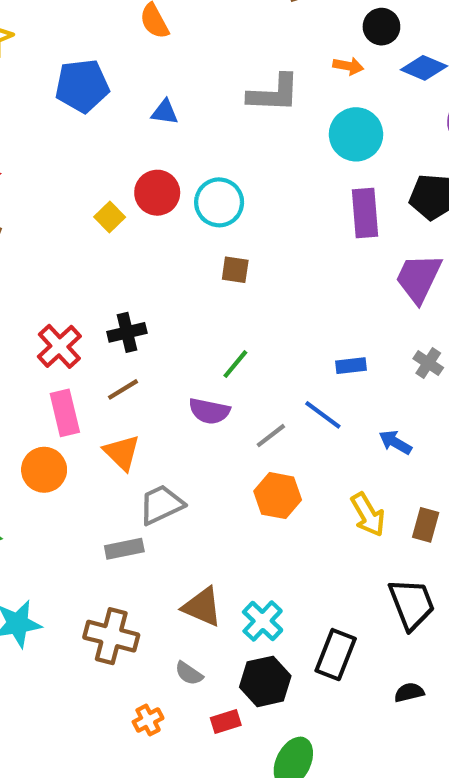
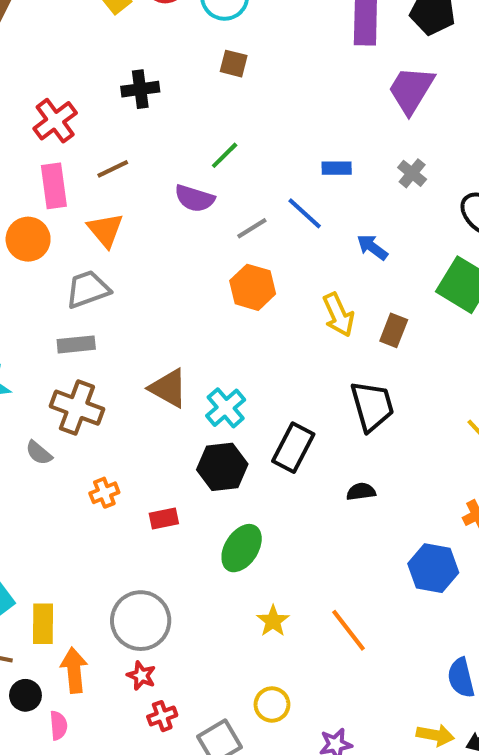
black cross: (127, 332) -> (140, 89), moved
gray trapezoid: (161, 505) -> (88, 289), moved
gray rectangle: (124, 549) -> (76, 344), moved
gray semicircle: (189, 673) -> (39, 453), moved
red rectangle: (226, 722) -> (164, 518), moved

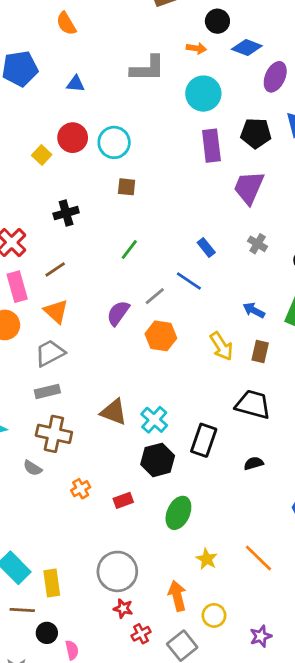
blue rectangle: (337, 168) -> (206, 247), turned 60
purple semicircle: (195, 198) -> (118, 313), moved, turned 116
blue arrow: (372, 247) -> (254, 310), moved
black trapezoid: (372, 406) -> (253, 404), turned -51
orange arrow: (74, 670) -> (177, 596), moved

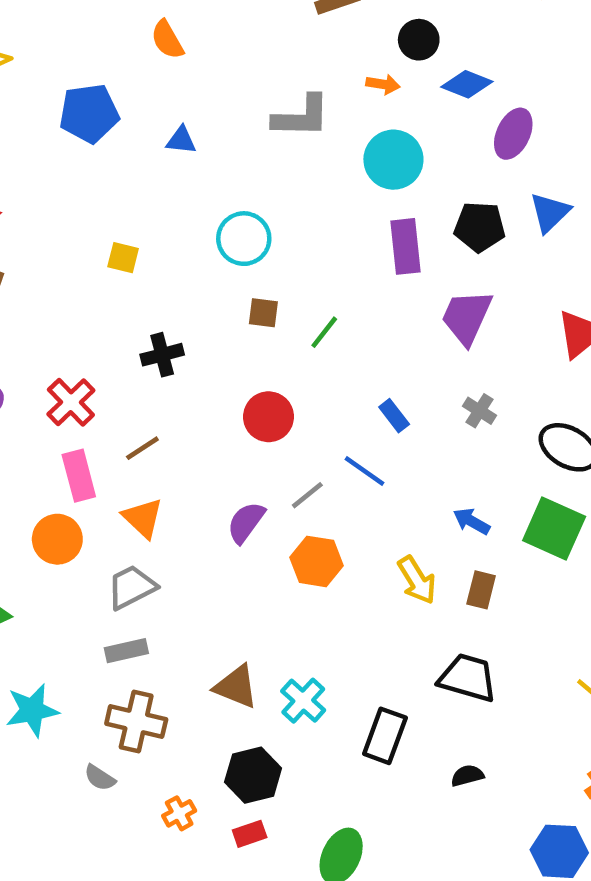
red circle: (73, 138) -> (269, 417), moved
yellow square: (42, 155) -> (123, 258), turned -30
green line: (129, 250) -> (324, 332), moved
black hexagon: (158, 460) -> (253, 775), moved

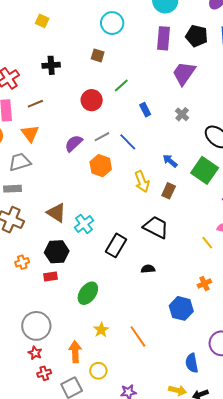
cyan circle: (244, 239) -> (112, 23), moved
green line: (324, 332) -> (121, 86), moved
blue line: (364, 471) -> (128, 142), moved

